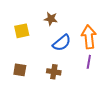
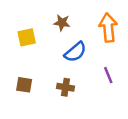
orange arrow: (89, 37) -> (108, 28), moved
purple line: (89, 62) -> (108, 75), turned -32

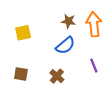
brown star: (62, 23) -> (68, 21), moved
brown cross: (66, 87) -> (57, 76), turned 32

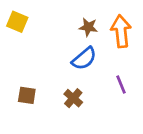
yellow square: (23, 33) -> (17, 22), moved, turned 35

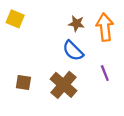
blue semicircle: (84, 59) -> (73, 51), turned 85
brown cross: (73, 98) -> (64, 85), size x1.6

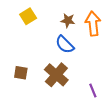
yellow square: (15, 19) -> (28, 16), moved, turned 35
purple line: (105, 73) -> (93, 91), moved

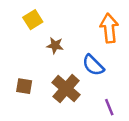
brown star: (68, 20) -> (55, 45), moved
blue semicircle: (65, 45) -> (93, 65), moved

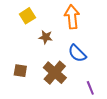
orange arrow: (109, 28) -> (72, 17), moved

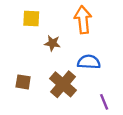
yellow square: (27, 16) -> (31, 18), turned 35
blue semicircle: (77, 53) -> (89, 62), turned 138

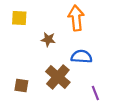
yellow square: (31, 18) -> (19, 18), moved
brown square: (23, 82) -> (21, 86), moved

